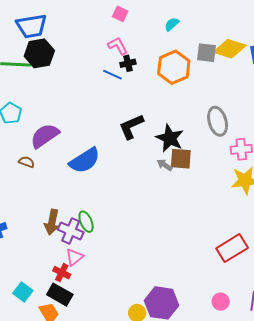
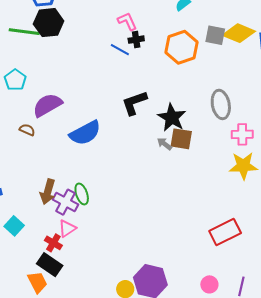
cyan square: (23, 292) -> (14, 226), moved

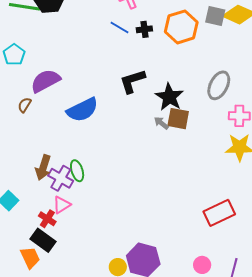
black cross: (136, 40) -> (144, 29), moved
gray ellipse: (221, 104) -> (219, 85), turned 36
brown semicircle: (27, 130) -> (24, 105), turned -84

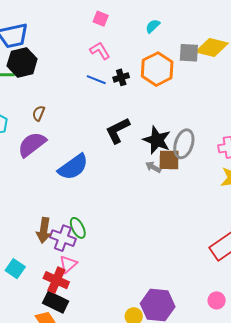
gray ellipse: (219, 85) -> (184, 144), moved
brown semicircle: (24, 105) -> (39, 113), moved
red cross: (47, 219) -> (56, 280), size x1.4

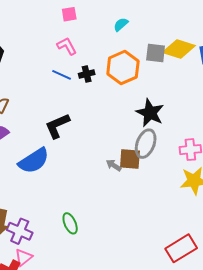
pink square: (101, 19) -> (69, 14), turned -35
black L-shape: (118, 130) -> (57, 126), moved
black star: (157, 140) -> (150, 113), moved
green ellipse: (78, 228) -> (70, 223), moved

